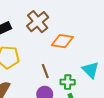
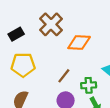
brown line: (45, 71) -> (64, 76), turned 64

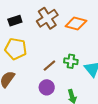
orange diamond: (79, 42) -> (76, 24), moved
green cross: (89, 85) -> (71, 61), moved

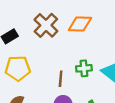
brown line: (49, 66) -> (61, 79), turned -32

